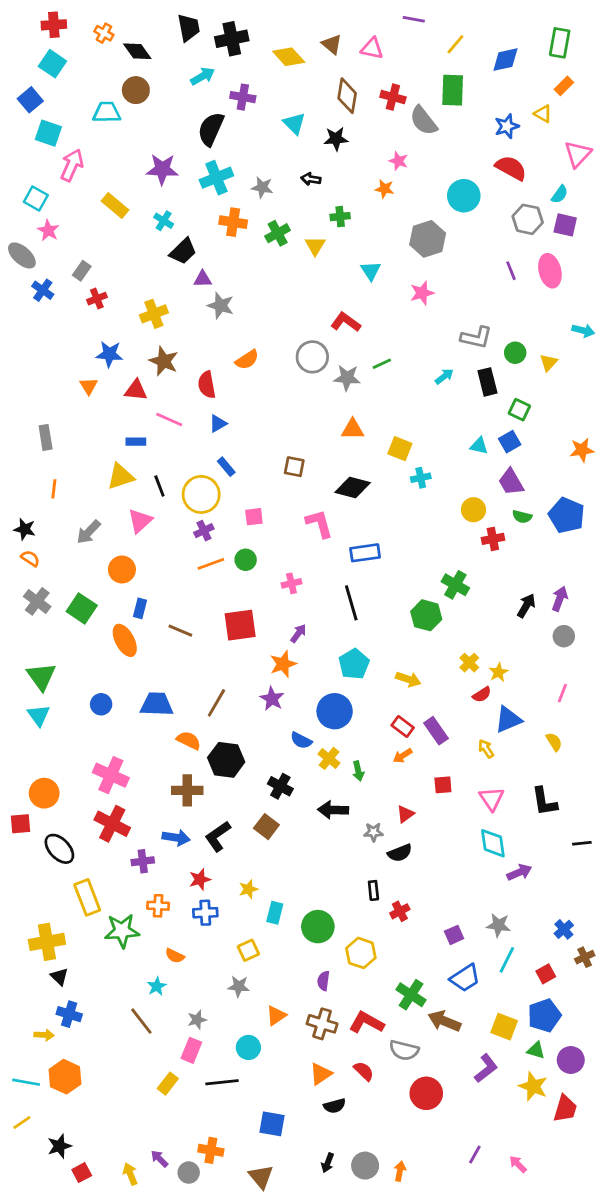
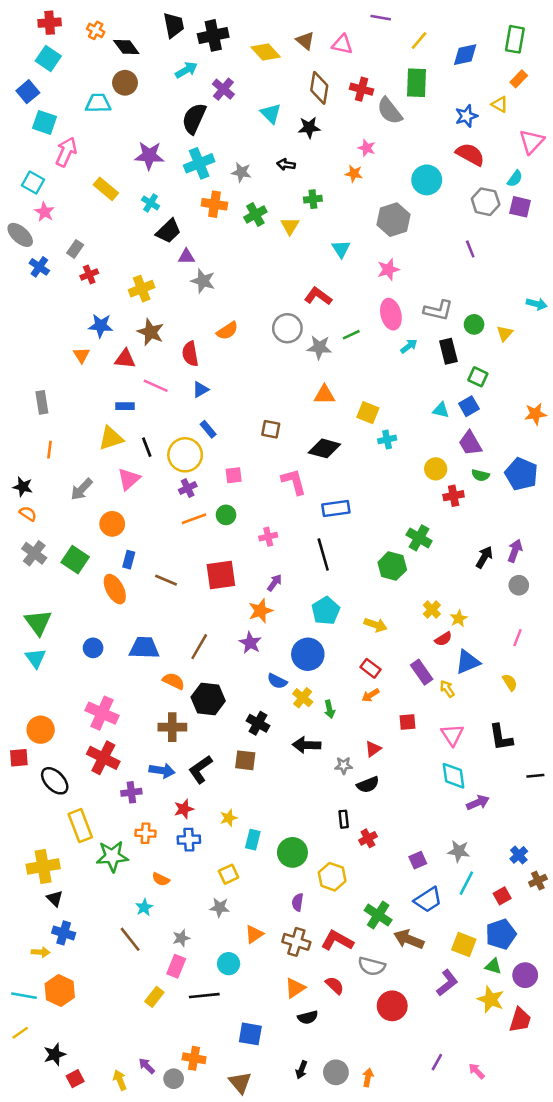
purple cross: (243, 97) -> (223, 89), turned 30
pink ellipse: (550, 271) -> (391, 314), moved
purple rectangle: (436, 731) -> (422, 672), moved
brown square: (266, 827) -> (245, 760), turned -30

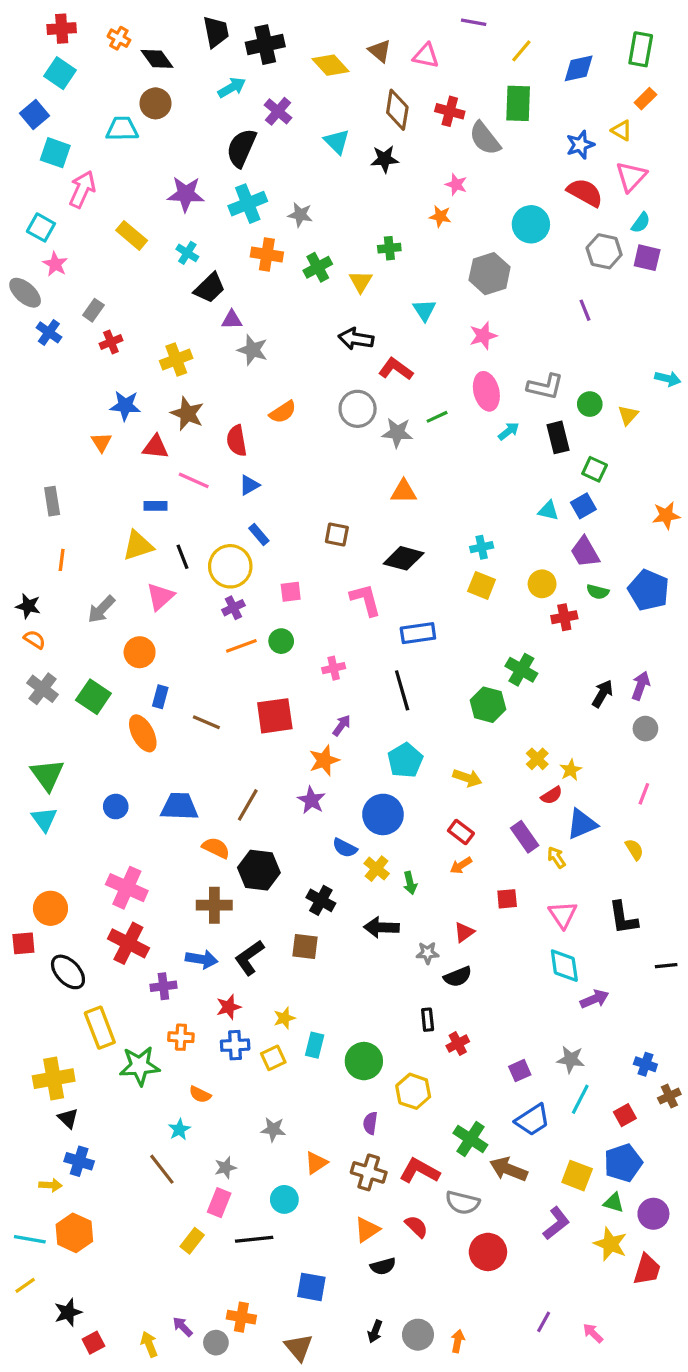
pink triangle: (532, 142) -> (631, 177), moved
black arrow: (286, 165) -> (356, 339), moved, size x1.5
yellow square: (368, 413) -> (482, 585), moved
blue cross: (519, 855) -> (645, 1064), turned -30
yellow square: (229, 874) -> (273, 1058), moved

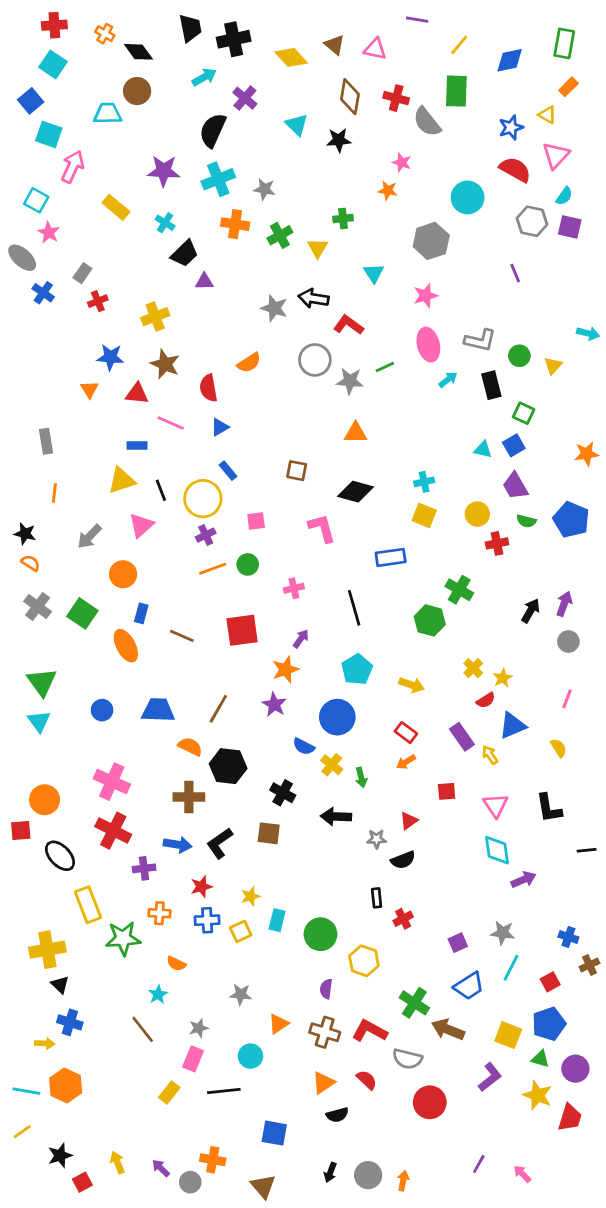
gray star: (253, 350) -> (274, 308), moved
blue rectangle: (418, 633) -> (391, 557), moved
yellow arrow: (149, 1344) -> (117, 1163), moved

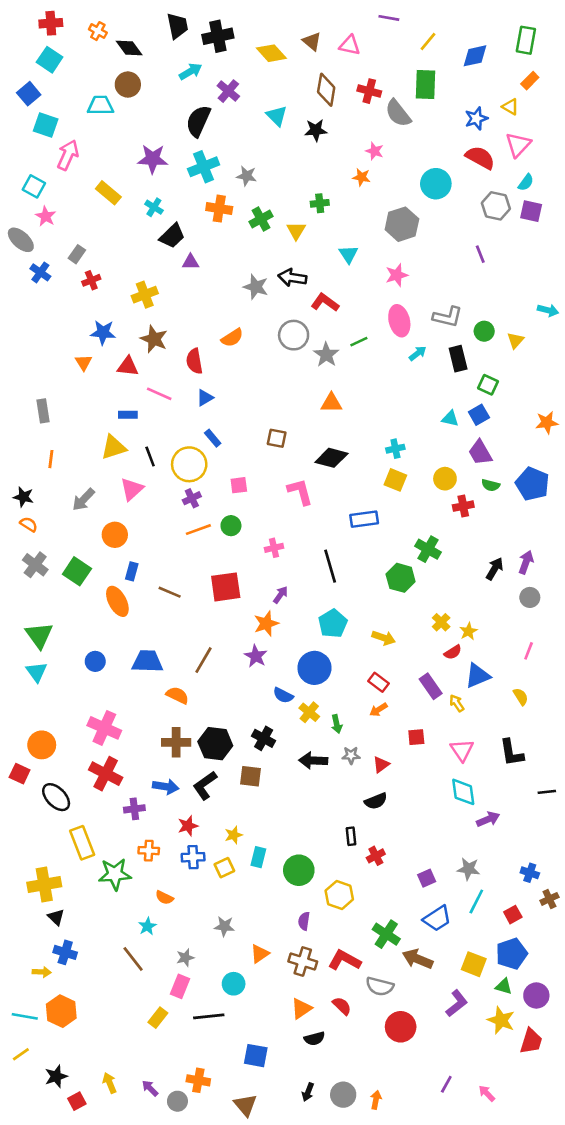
gray star: (350, 381) -> (326, 355), turned 30
black hexagon: (228, 766) -> (215, 744), moved
red square: (21, 831) -> (20, 774), turned 30
gray star: (377, 839) -> (351, 755), moved

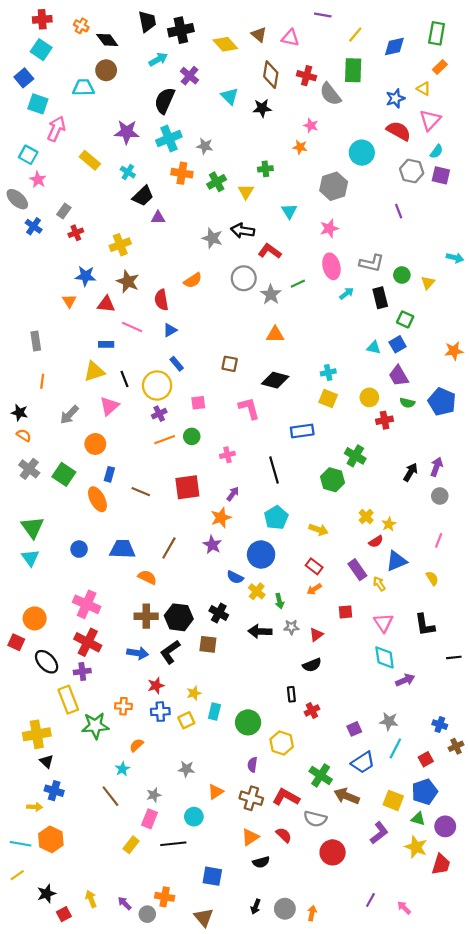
purple cross: (134, 809) -> (82, 671), moved
orange semicircle: (164, 898) -> (136, 745), turned 112

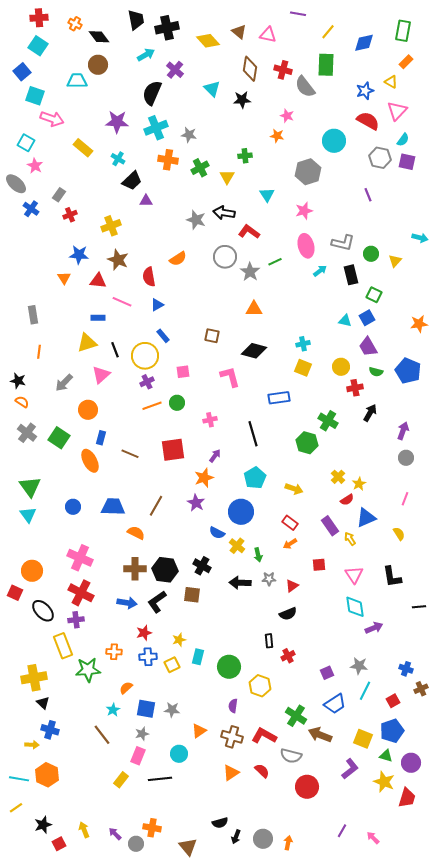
pink arrow: (56, 129) -> (52, 119), turned 85
black arrow: (411, 472) -> (370, 413), moved
black semicircle: (261, 862) -> (220, 823), moved
blue square: (212, 876) -> (146, 709), moved

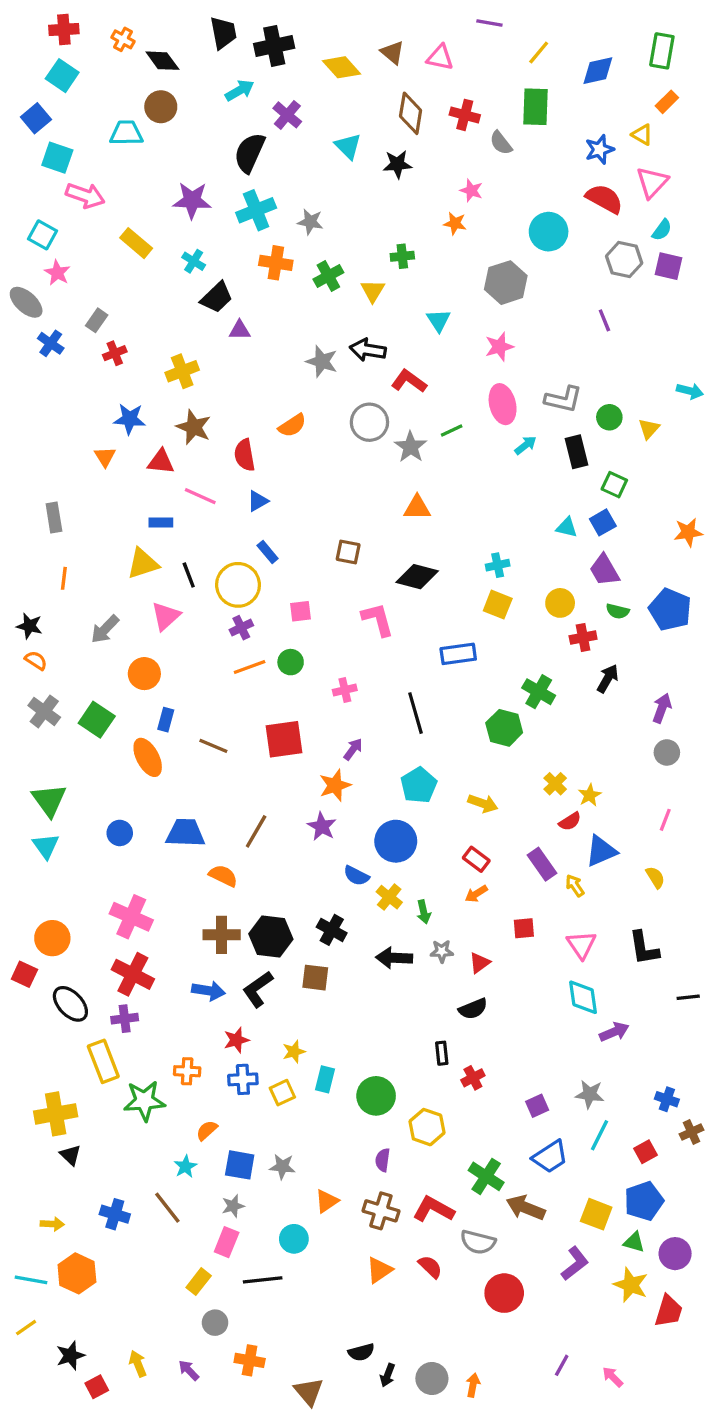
gray semicircle: (305, 87) -> (501, 143), size x0.7
blue cross: (50, 730) -> (115, 1214), moved
gray circle: (136, 844) -> (215, 1323), moved

